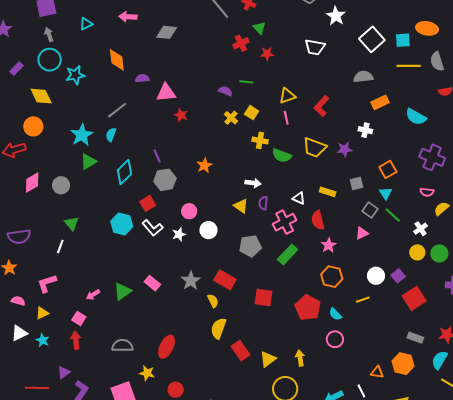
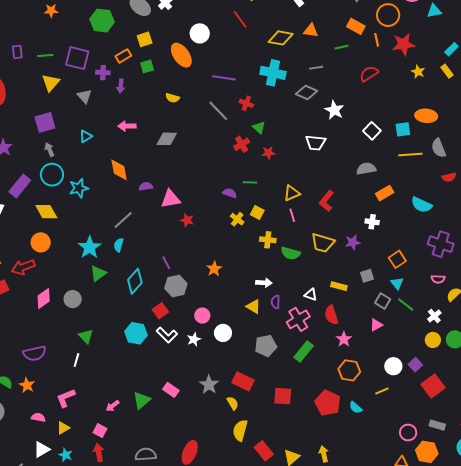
white square: (372, 39) -> (372, 131), size x0.7
purple rectangle: (17, 69) -> (20, 186), size x1.6
pink circle: (335, 339) -> (408, 433), moved

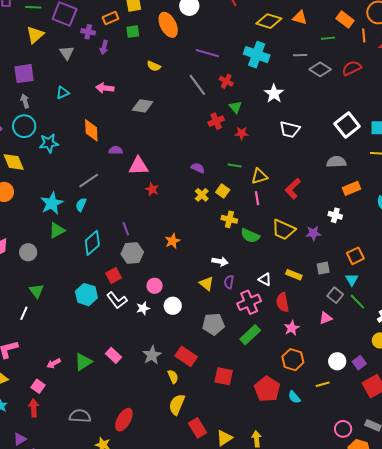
gray diamond: (307, 92) -> (320, 69), moved
white star: (334, 110) -> (274, 94), moved
white square: (372, 131) -> (347, 125), size x1.4
green line: (250, 182) -> (235, 165), moved

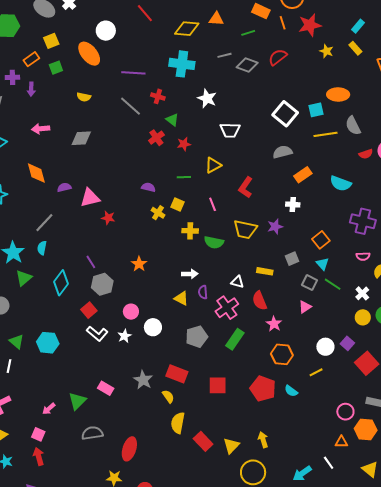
yellow triangle: (259, 176) -> (213, 165), moved
cyan hexagon: (86, 295) -> (48, 343), moved
gray semicircle: (80, 416) -> (92, 433), moved

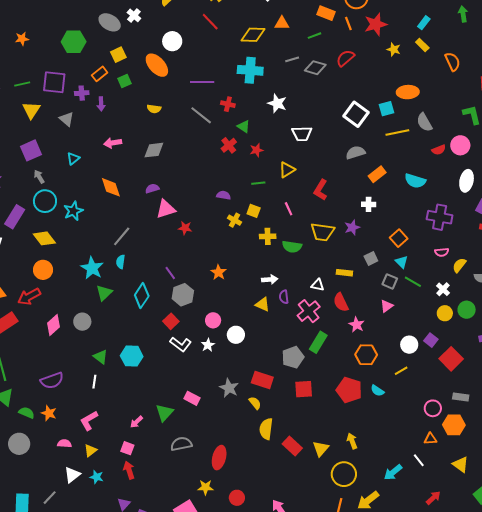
purple semicircle: (64, 187) -> (152, 189), moved
gray pentagon: (197, 337) -> (293, 357), moved

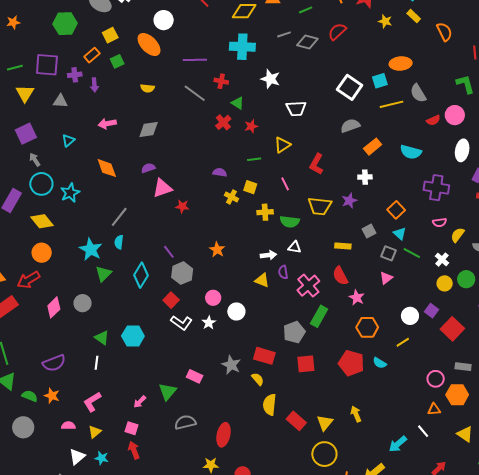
gray triangle: (67, 119) -> (60, 101), turned -35
white triangle: (318, 285) -> (295, 247), moved
yellow circle: (344, 474) -> (324, 454), moved

